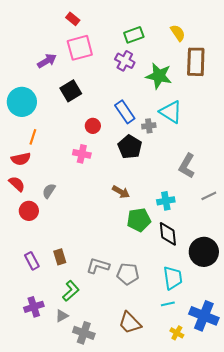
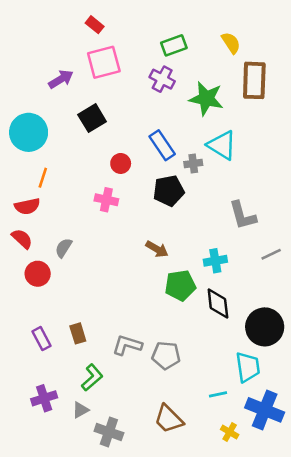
black pentagon: (130, 147) -> (169, 191), turned 30
gray L-shape: (187, 166) -> (243, 215), turned -45
cyan trapezoid: (173, 278) -> (248, 367), moved

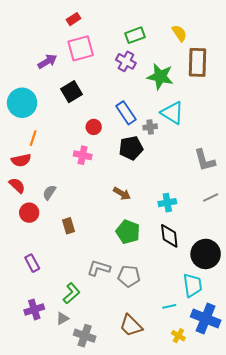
red rectangle: (95, 25) -> (74, 19), turned -72
gray L-shape: (243, 215) -> (205, 160), moved
green pentagon: (180, 285) -> (128, 232), moved, turned 30
brown rectangle: (78, 333) -> (68, 226), moved

